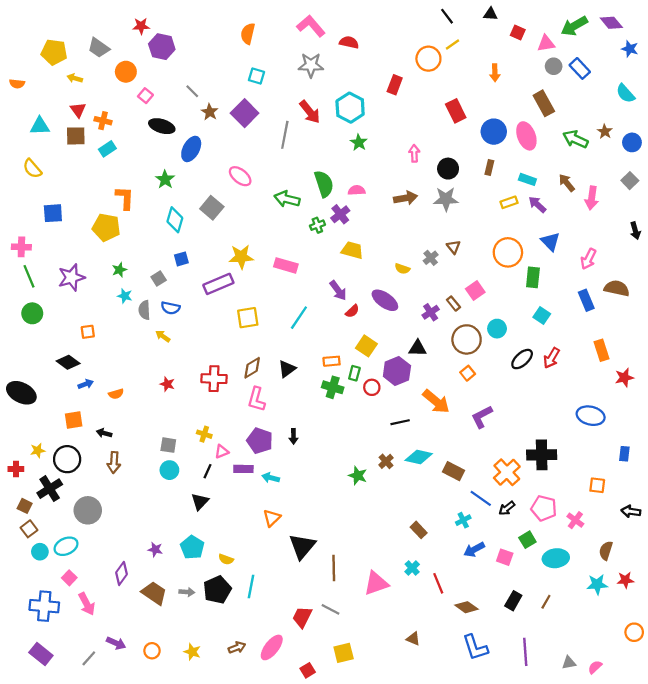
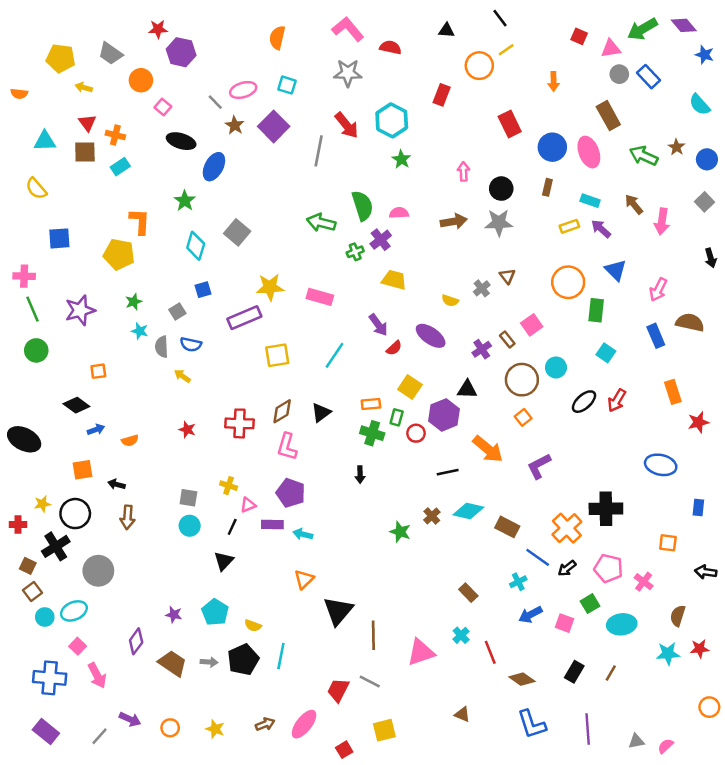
black triangle: (490, 14) -> (446, 30), moved
pink ellipse: (240, 176) -> (243, 90), moved, turned -55
black arrow: (293, 436) -> (360, 475), moved

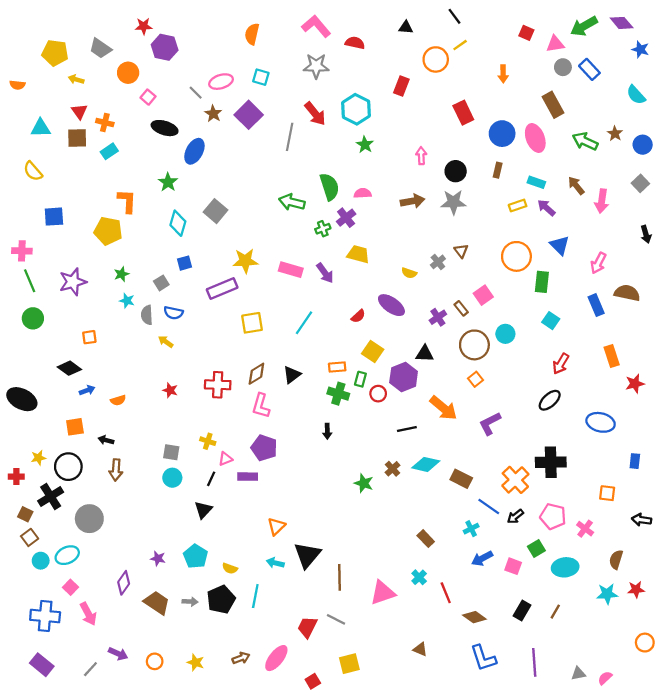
purple arrow: (378, 325) -> (325, 273), moved
black ellipse: (584, 402) -> (550, 400), moved
cyan arrow: (303, 534) -> (275, 563), moved

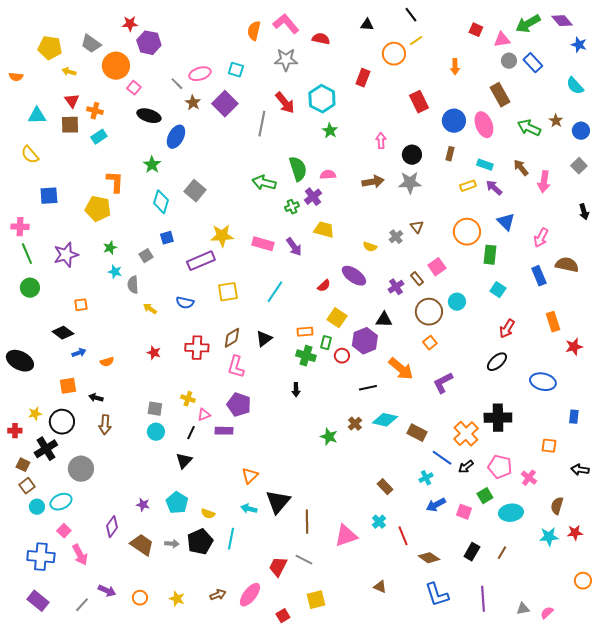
orange semicircle: (252, 34) -> (254, 31), moved
orange circle: (128, 73) -> (116, 66), size x1.4
blue semicircle: (173, 313) -> (185, 303), moved

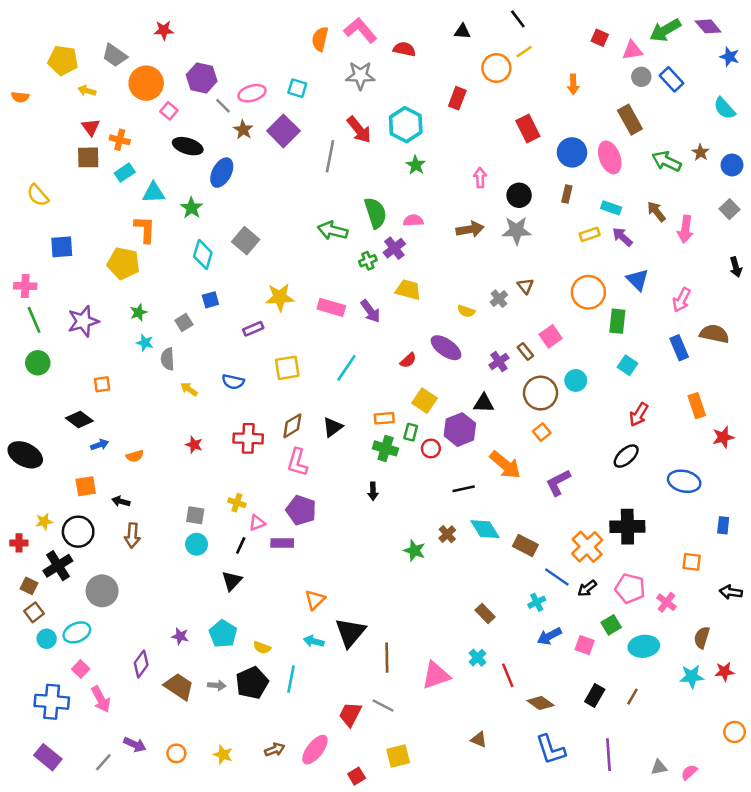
purple hexagon: (149, 43) -> (202, 78), moved
cyan triangle: (37, 116) -> (154, 193), moved
purple rectangle: (201, 261) -> (253, 329), size x0.6
cyan diamond: (385, 420) -> (485, 529), turned 45

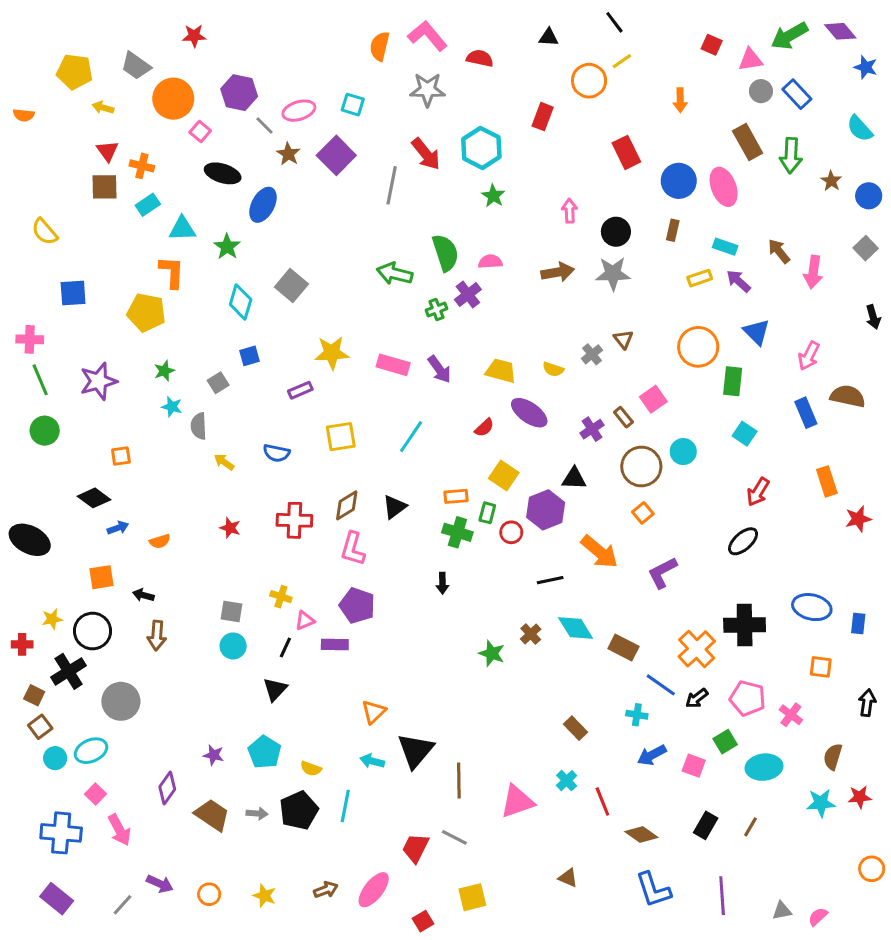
green arrow: (666, 161) -> (791, 155), moved, turned -112
yellow trapezoid: (408, 290) -> (501, 371), moved
blue ellipse: (684, 481) -> (812, 607), moved
black arrow: (731, 592) -> (867, 703), turned 90
cyan cross: (537, 602) -> (637, 715), turned 36

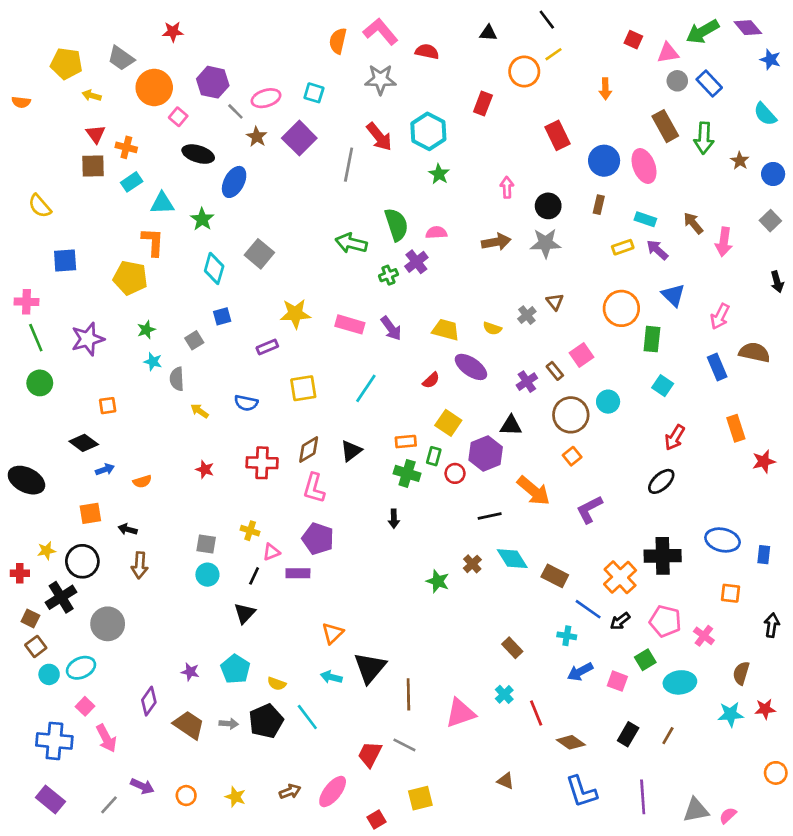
cyan line: (345, 806) -> (307, 717), turned -48
gray triangle: (782, 911) -> (696, 810), size x1.5

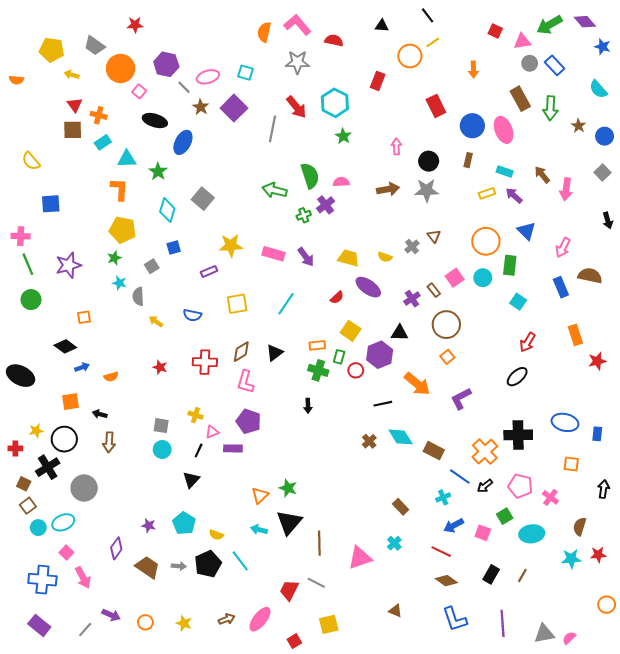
yellow pentagon: (130, 278) -> (123, 230), moved
cyan circle: (608, 402) -> (483, 278), moved
green star: (438, 581) -> (288, 488), moved
cyan cross: (567, 636) -> (443, 497), turned -32
red line: (536, 713) -> (441, 552), moved, turned -42

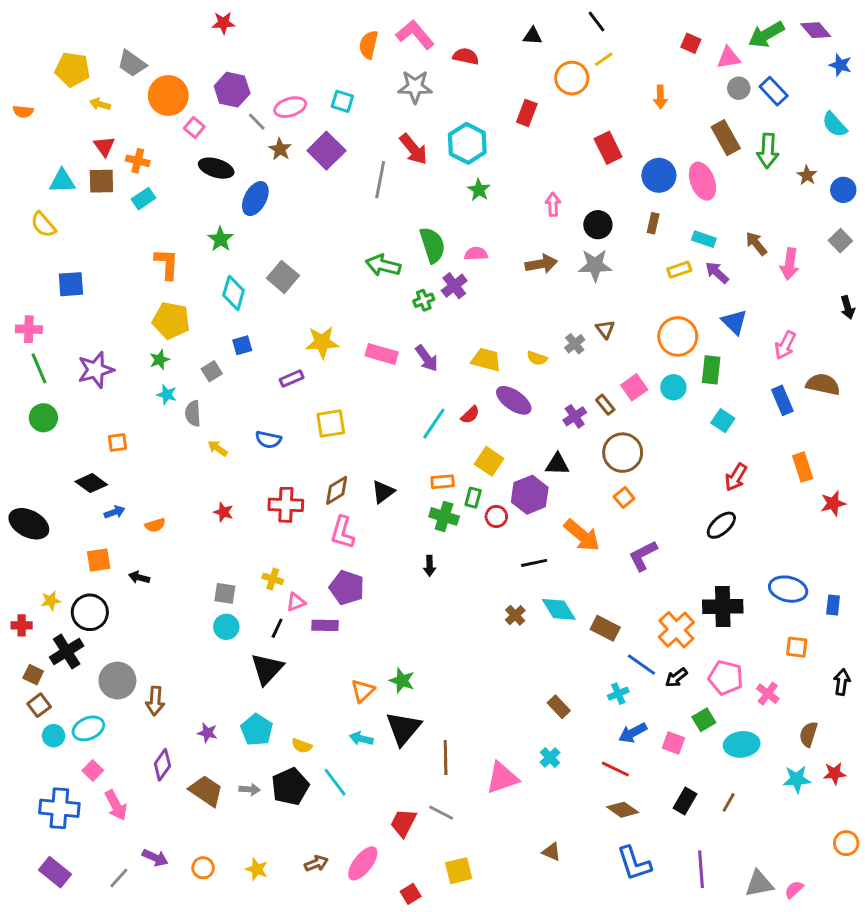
red star: (135, 25) -> (223, 23), moved
cyan triangle: (127, 159) -> (62, 181), moved
cyan line: (286, 304) -> (434, 424), moved
brown arrow: (109, 442) -> (155, 701), moved
black triangle: (191, 480) -> (267, 669), size x1.4

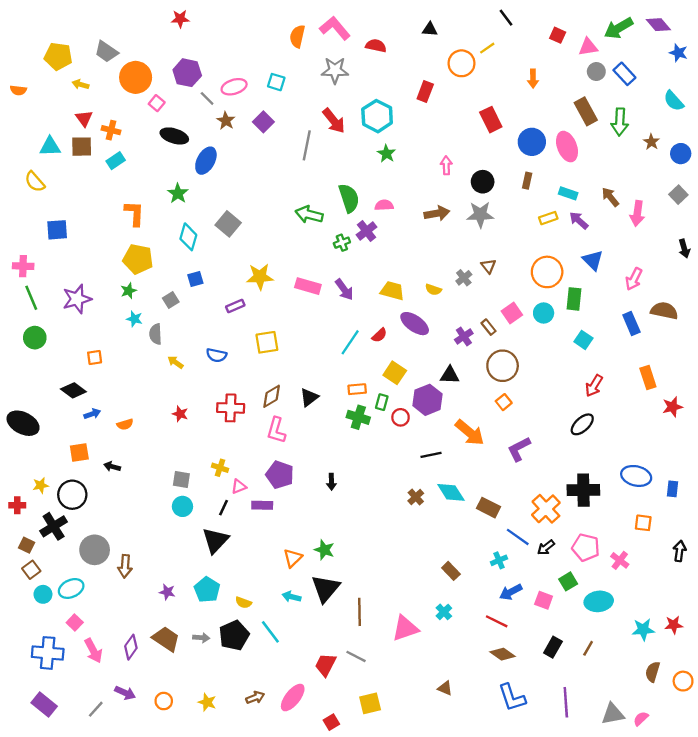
black line: (596, 21) -> (506, 18), moved
purple square: (326, 151) -> (263, 122), size x0.7
black arrow: (430, 566) -> (331, 482), moved
brown semicircle: (808, 734) -> (653, 672), moved
purple diamond: (162, 765) -> (131, 647), moved

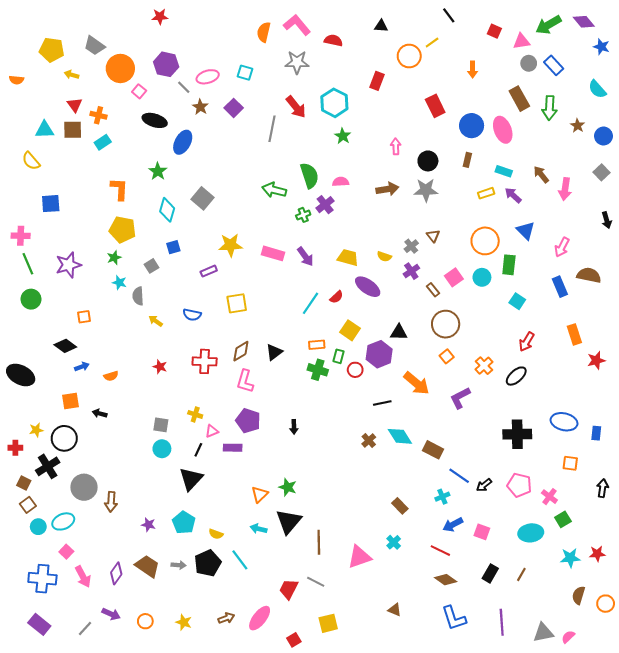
purple cross: (464, 336) -> (411, 271), moved
orange cross: (546, 509) -> (484, 366), moved, size x0.7
green square: (568, 581) -> (563, 519), moved

